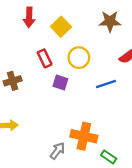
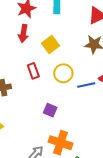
purple square: (60, 82) -> (50, 110), moved
blue line: (106, 84) -> (86, 85), moved

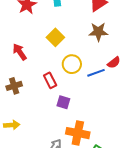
red arrow: (23, 33) -> (20, 52), moved, turned 144
red rectangle: (33, 71) -> (50, 80), moved

